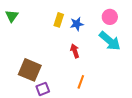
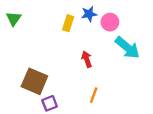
pink circle: (110, 17) -> (110, 22), moved
blue star: (77, 24) -> (89, 14), moved

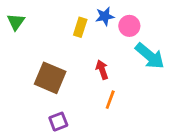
brown square: (34, 81) -> (50, 78), moved
orange line: (94, 95) -> (110, 100), moved

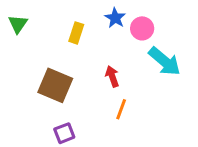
blue star: (105, 16) -> (115, 18), turned -30
yellow rectangle: (80, 27) -> (76, 33), moved

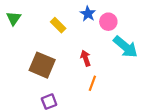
yellow rectangle: (76, 33) -> (58, 25), turned -63

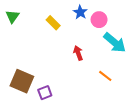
brown square: (42, 65) -> (22, 81), moved
orange line: (92, 83) -> (105, 76), moved, turned -72

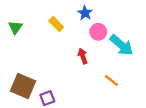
green triangle: (12, 16) -> (15, 27), moved
pink circle: (99, 20) -> (98, 32), moved

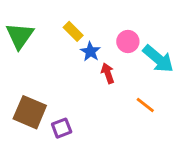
blue star: (85, 13) -> (90, 52), moved
green triangle: (15, 27) -> (20, 36), size x1.5

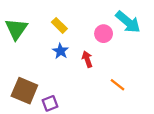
blue star: (90, 52) -> (60, 51), moved
cyan arrow: (158, 59) -> (128, 22), moved

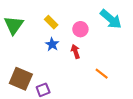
pink circle: (104, 34) -> (80, 29), moved

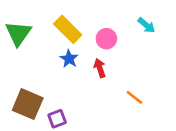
cyan arrow: (111, 19) -> (146, 25), size x0.6
yellow rectangle: (51, 22) -> (68, 29), size x1.5

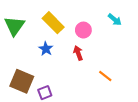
blue star: (69, 59) -> (46, 49), moved

